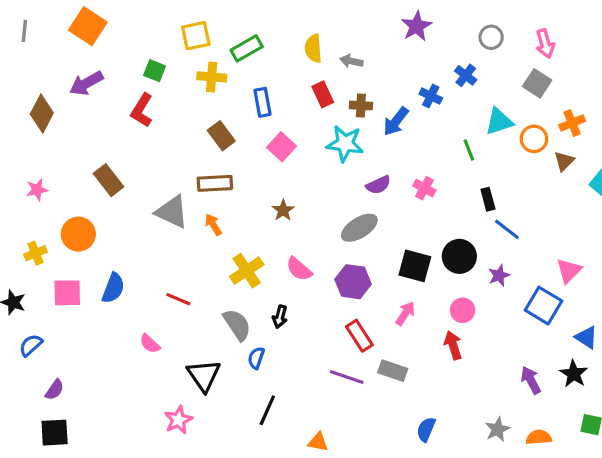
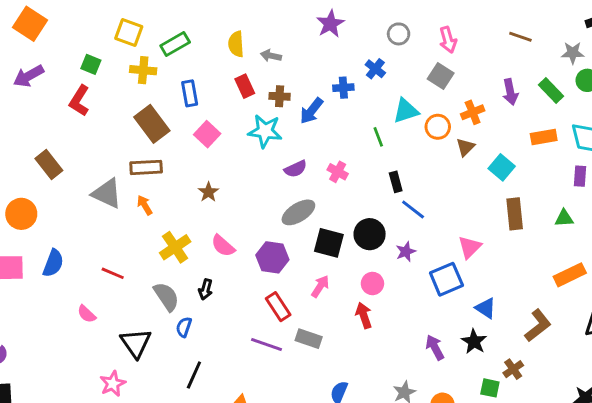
yellow square: (196, 36) -> (129, 32), turned 32
blue cross: (431, 96) -> (343, 88), turned -30
brown rectangle: (221, 136) -> (152, 124), size x1.4
gray ellipse: (359, 228) -> (298, 212), moved
blue square: (543, 306) -> (446, 279), turned 36

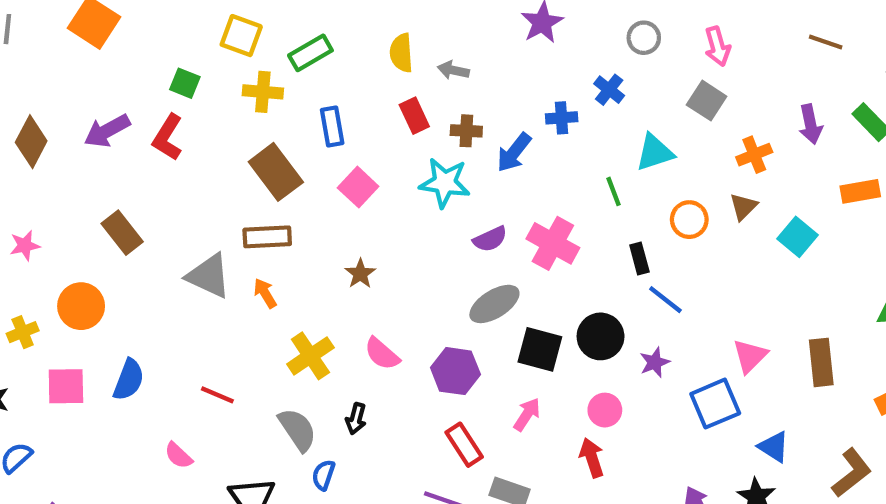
purple arrow: (29, 76) -> (107, 131), moved
orange circle: (438, 127) -> (689, 220), moved
pink cross: (338, 172) -> (553, 243), size x1.6
brown rectangle: (515, 214) -> (821, 362), moved

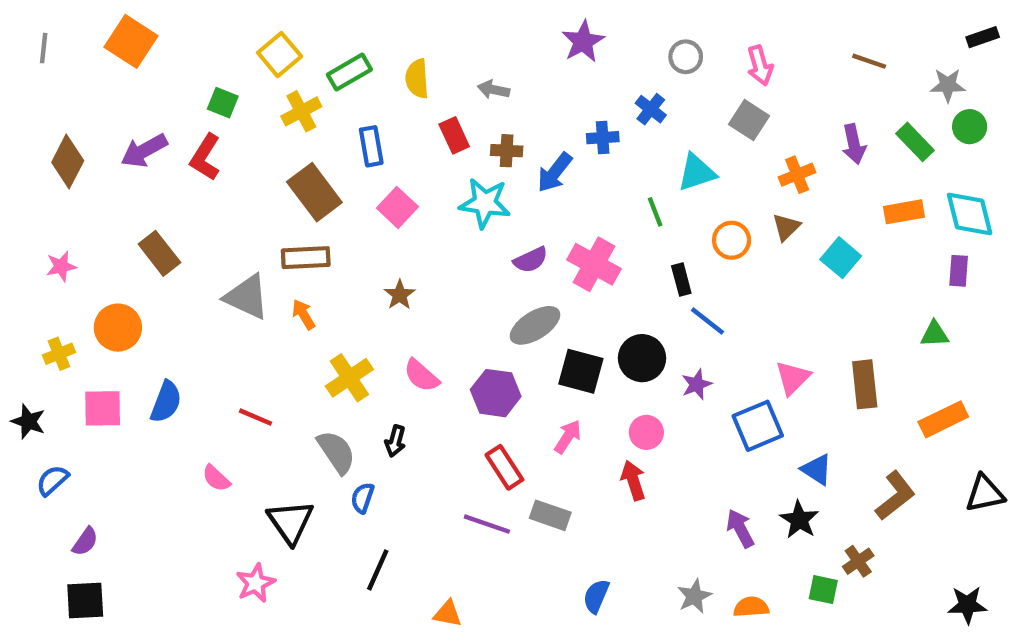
yellow square: (241, 36) -> (280, 55), turned 30
yellow semicircle: (401, 53) -> (417, 79), moved
yellow cross: (263, 92) -> (301, 111), turned -33

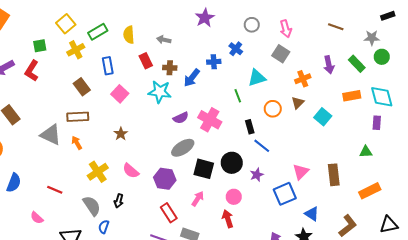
green square: (223, 103) -> (40, 46), turned -32
brown rectangle: (314, 192) -> (82, 87), size x0.7

